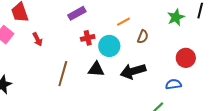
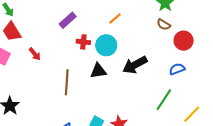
brown semicircle: (143, 37) -> (164, 25), moved, turned 112
red cross: (88, 38) -> (83, 42), turned 32

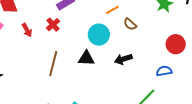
brown semicircle: (164, 25) -> (130, 24), moved
red cross: (83, 42) -> (53, 25), moved, turned 32
black arrow: (135, 65) -> (123, 59), size x0.7

